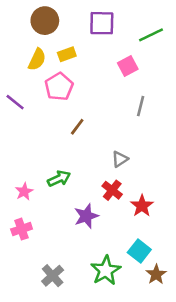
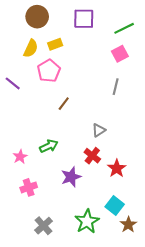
pink square: (128, 66) -> (120, 54), moved
pink cross: (22, 229) -> (29, 187), moved

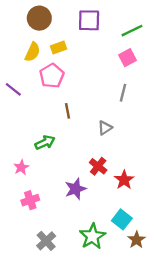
brown line: (64, 104) -> (68, 111), turned -48
gray triangle: (99, 130) -> (105, 128), moved
green arrow: (49, 146) -> (45, 142), moved

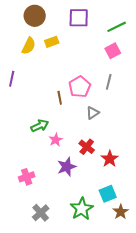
pink pentagon: (52, 76) -> (80, 87), moved
purple line: (13, 89) -> (12, 79), turned 63
pink star: (21, 167) -> (56, 140), moved
cyan square: (122, 219) -> (108, 194), turned 30

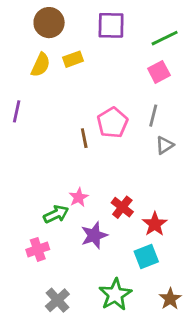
gray triangle: (93, 113) -> (165, 145), moved
green arrow: (40, 126) -> (56, 214), moved
cyan square: (108, 194) -> (146, 256), moved

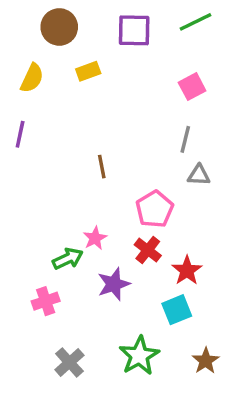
green line: (165, 38) -> (195, 22), moved
yellow semicircle: (41, 65) -> (32, 78), moved
pink pentagon: (112, 123) -> (155, 209), moved
gray triangle: (165, 145) -> (199, 175), turned 36

